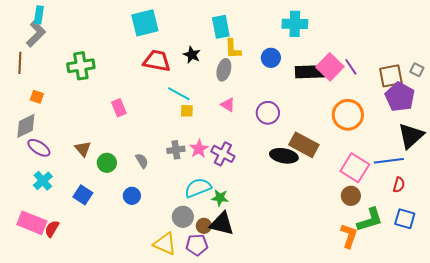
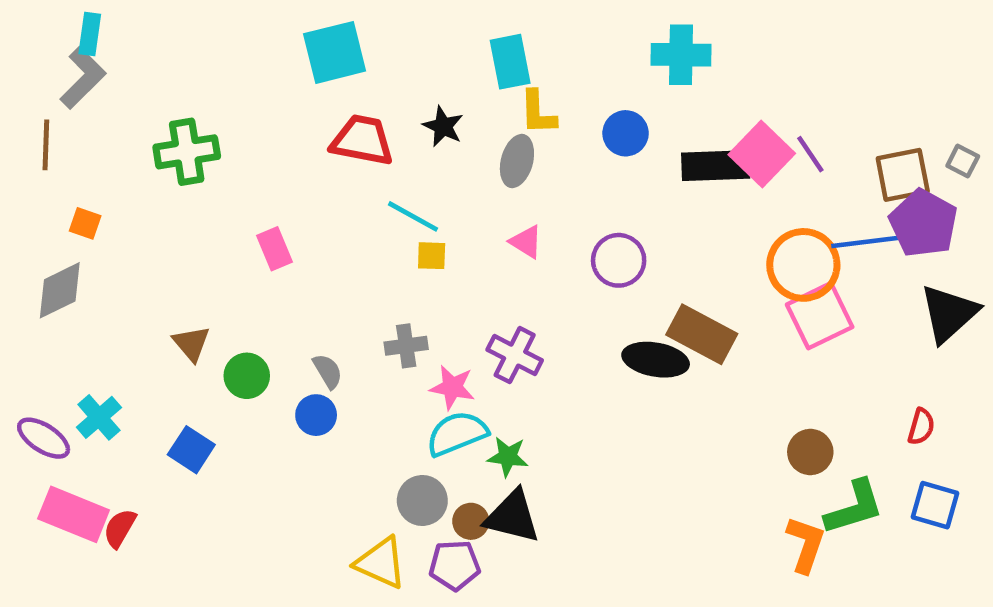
purple ellipse: (39, 148) -> (44, 438), moved
pink star: (199, 149) -> (452, 387), moved, turned -30
blue line: (389, 161) -> (866, 242), moved
pink square: (355, 168) -> (820, 316), moved, turned 32
blue circle: (132, 196) -> (316, 415), moved

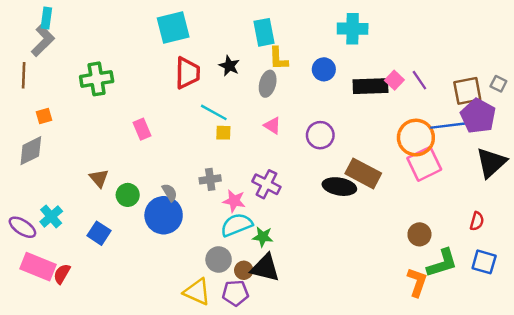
red trapezoid: (362, 140) -> (187, 73), turned 80
pink square: (762, 154) -> (394, 80), size x0.6
orange square: (85, 223) -> (44, 116), turned -35
blue circle: (316, 415) -> (164, 215), size x1.8

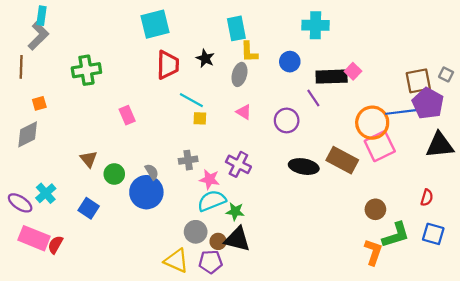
purple line: (419, 80) -> (313, 98), moved
black triangle: (491, 163) -> (440, 145), turned 36
brown rectangle: (363, 173) -> (342, 160), moved

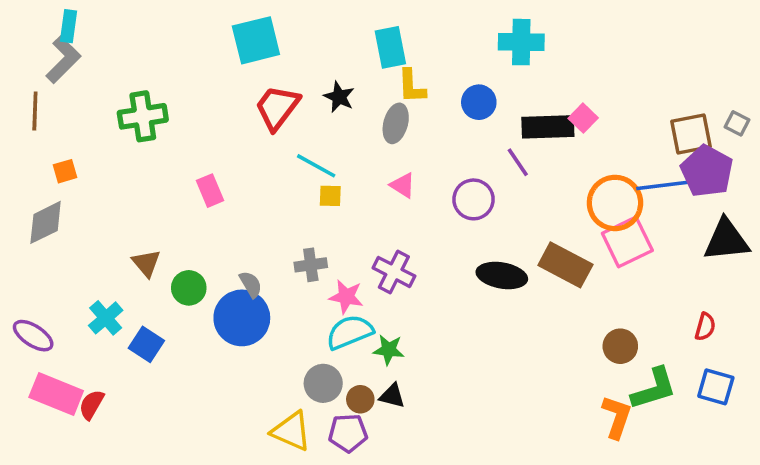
red trapezoid: (168, 65) -> (277, 107), turned -144
cyan cross: (46, 193) -> (106, 318), moved
black triangle: (237, 239) -> (392, 396), size x0.6

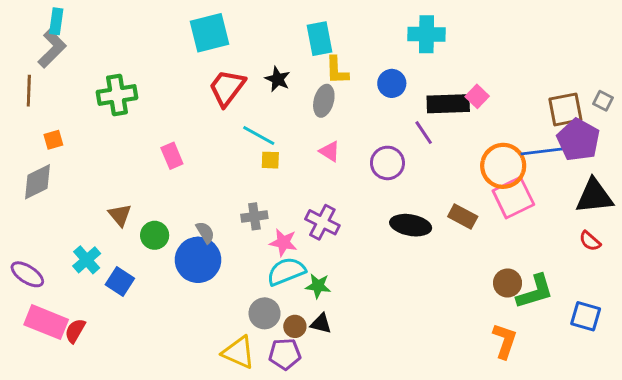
brown rectangle: (565, 265) -> (463, 216), size x0.7
red semicircle: (705, 327) -> (590, 241), moved, turned 115
green L-shape: (654, 389) -> (535, 292), moved

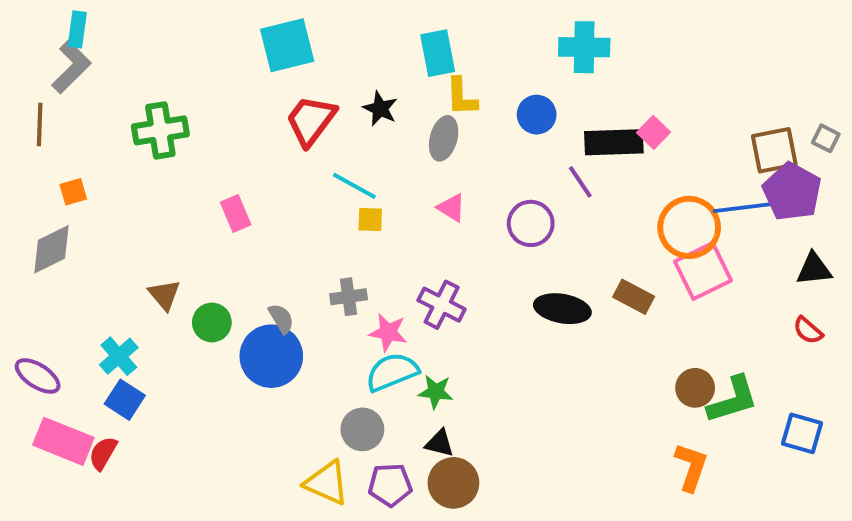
black triangle: (594, 196) -> (814, 269), size x0.7
blue square: (120, 282) -> (125, 400), moved
brown circle: (295, 326) -> (453, 483), moved, size x1.6

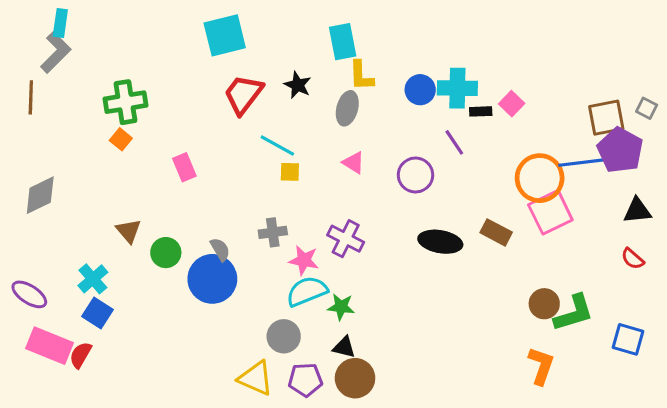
cyan cross: (584, 47) -> (457, 88), moved
black rectangle: (614, 142) -> (481, 111), size x0.5
orange square: (73, 192) -> (121, 139), moved, turned -35

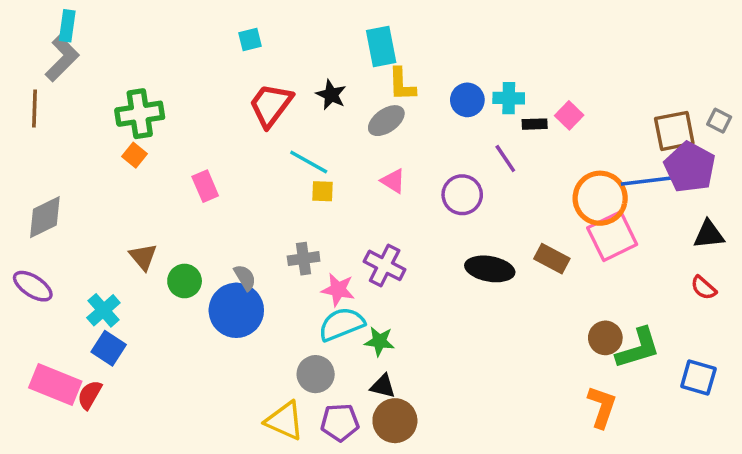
cyan square: (225, 35) -> (250, 40), size x0.5
cyan cross: (457, 88) -> (509, 98), size x0.7
gray ellipse: (347, 108) -> (386, 121), turned 40
purple ellipse: (29, 294) -> (33, 286), moved

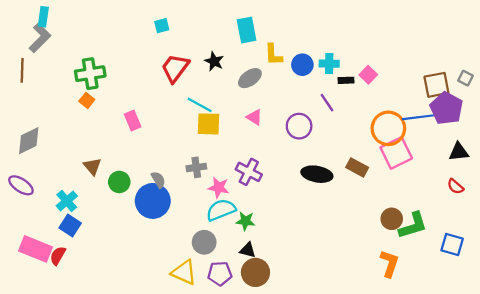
yellow L-shape: (402, 84) -> (273, 55), moved
yellow square: (322, 191) -> (209, 124), size x1.6

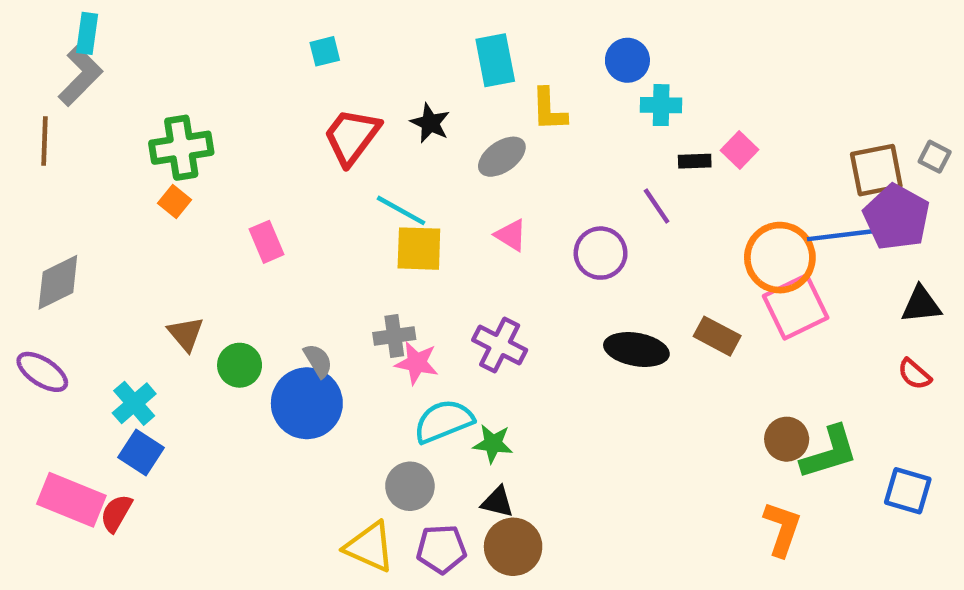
cyan cross: (329, 64) -> (661, 105), moved
blue circle: (302, 65) -> (627, 60), moved
pink star: (219, 188) -> (417, 363), moved

